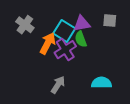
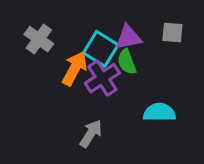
cyan semicircle: (101, 83) -> (159, 112), moved

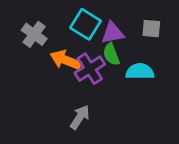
cyan square: (101, 49) -> (86, 24), moved
orange arrow: (75, 68) -> (66, 60), turned -96
cyan semicircle: (159, 112) -> (140, 71), moved

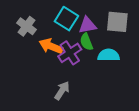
gray square: (151, 29) -> (117, 22), size x1.5

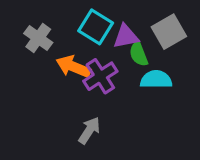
gray square: (117, 22) -> (169, 32), turned -35
green semicircle: (86, 42) -> (139, 54), moved

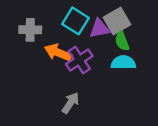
gray square: (169, 32) -> (117, 21), moved
gray cross: (38, 38) -> (30, 30), turned -35
green semicircle: (139, 54) -> (122, 41), moved

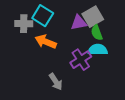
cyan square: (75, 21) -> (43, 16), moved
purple cross: (79, 60) -> (81, 60), moved
gray arrow: (70, 103) -> (56, 82), turned 114

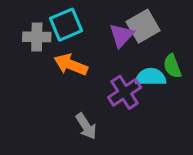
cyan square: (43, 16) -> (66, 25), turned 35
purple triangle: (79, 23) -> (121, 35), turned -36
green semicircle: (97, 33) -> (172, 66), moved

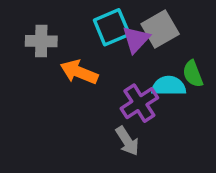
cyan square: (66, 25) -> (112, 27), moved
gray arrow: (86, 126) -> (127, 141), moved

